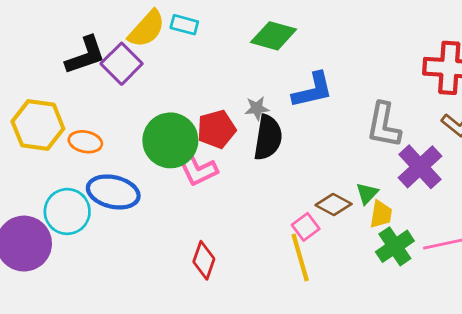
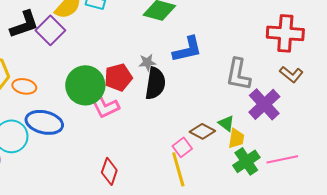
green triangle: (367, 193) -> (226, 123), turned -36

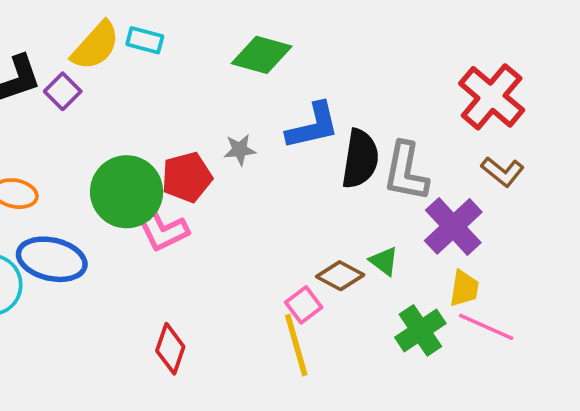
purple square: (50, 30) -> (63, 91), size x0.7
red cross: (285, 33) -> (492, 97), turned 36
black semicircle: (155, 83) -> (360, 159), moved
yellow trapezoid: (236, 138) -> (464, 288), moved
pink line: (282, 159) -> (486, 327), turned 36

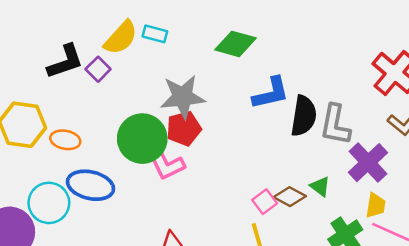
gray star: (240, 150) -> (183, 97), moved, size x2.0
pink square: (304, 305) -> (265, 202), moved

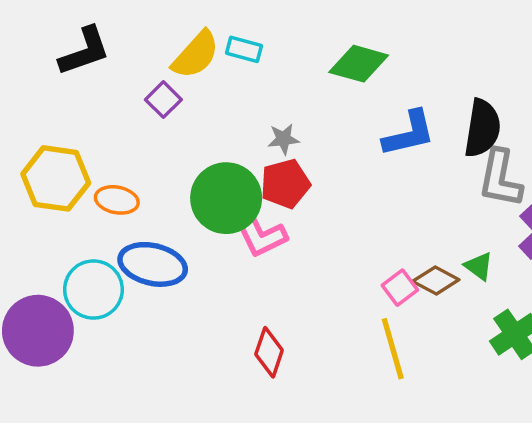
black L-shape: (65, 62) -> (85, 51), moved
gray star: (183, 97) -> (283, 139), size x0.5
black semicircle: (304, 116) -> (482, 128), moved

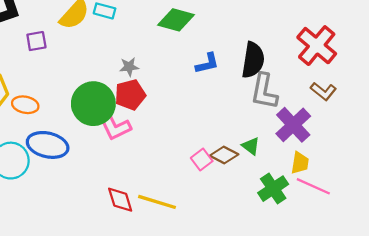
purple square: (163, 100) -> (36, 41), moved, turned 35
blue L-shape: (409, 134) -> (207, 63), size x0.7
yellow line: (393, 349) -> (157, 202), moved, turned -57
red diamond: (269, 352) -> (120, 200), turned -36

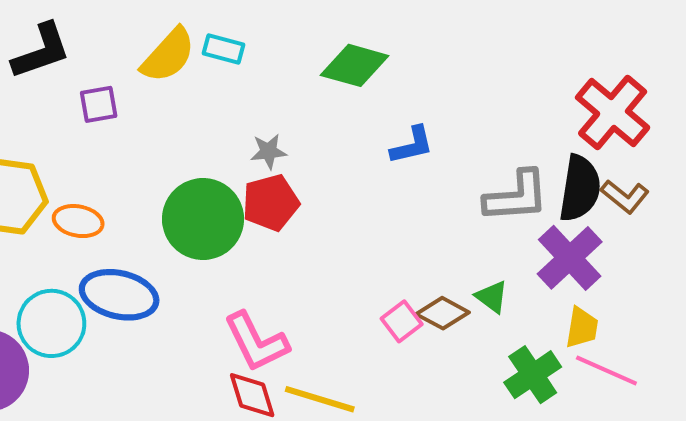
black semicircle: (253, 60) -> (580, 188), moved
gray L-shape: (264, 91) -> (516, 196), turned -105
pink L-shape: (113, 125) -> (256, 342), moved

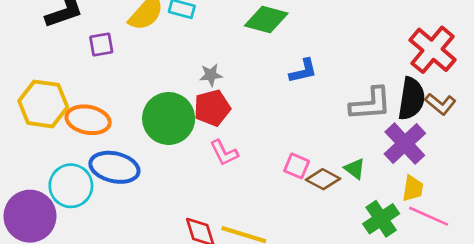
orange ellipse: (78, 221) -> (88, 120), size x1.4
pink square: (402, 321) -> (297, 166), moved, turned -30
pink L-shape: (256, 342) -> (224, 153), moved, size x0.7

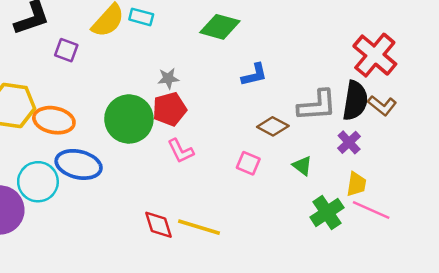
purple square: (101, 45) -> (66, 50), turned 30
purple cross: (405, 144) -> (349, 142), size x0.6
brown diamond: (323, 179) -> (273, 126), moved

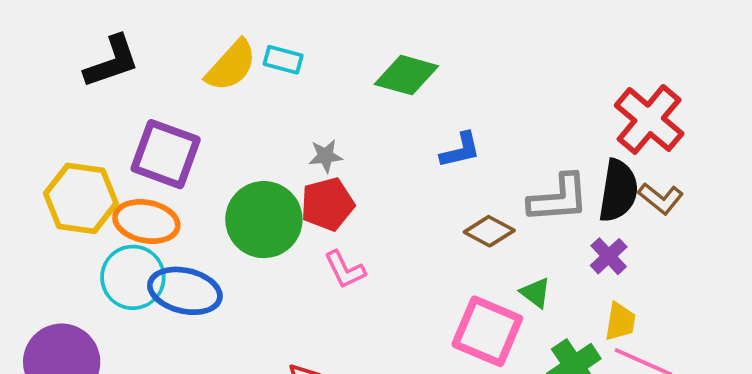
purple square: (66, 50) -> (166, 154), moved, size x1.8
pink square: (248, 163) -> (487, 331), moved, size x1.8
cyan circle: (38, 182) -> (133, 277), moved

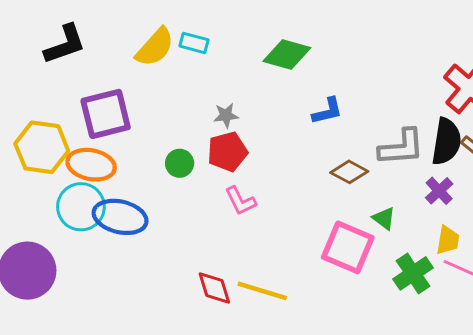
purple square: (166, 154) -> (106, 114), turned -34
green circle: (264, 220) -> (180, 163), size x0.5

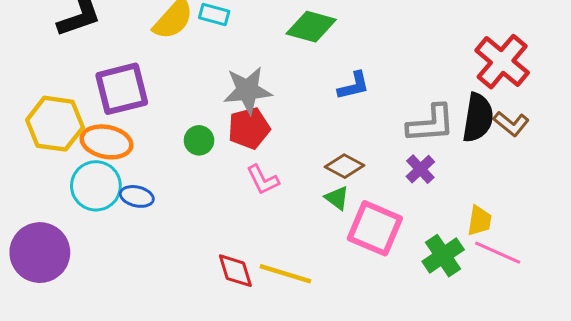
gray star: (226, 115) -> (247, 90), size x1.8
brown diamond: (349, 172) -> (345, 166), moved
purple cross: (439, 191) -> (420, 169), moved
blue ellipse: (120, 217) -> (137, 196), size x0.6
green triangle: (384, 218) -> (337, 198), moved

